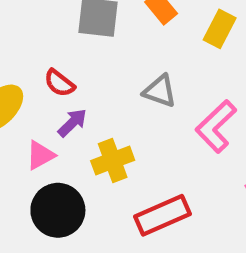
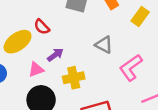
red semicircle: (59, 83) -> (42, 27), moved

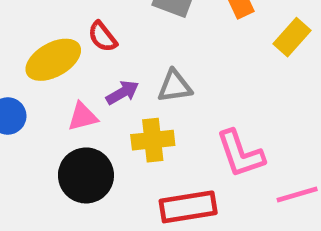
gray triangle: (104, 45) -> (175, 86), moved, turned -42
pink L-shape: (131, 68) -> (240, 154), moved, turned -80

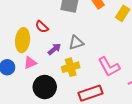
yellow ellipse: (53, 60) -> (23, 40), turned -45
pink triangle: (83, 117) -> (30, 63), moved

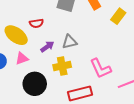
red semicircle: (42, 27) -> (36, 23), turned -56
yellow ellipse: (23, 40) -> (16, 35), turned -65

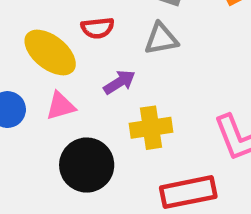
gray triangle: (70, 42) -> (161, 39), moved

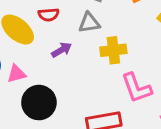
pink triangle: (61, 106) -> (16, 74), moved
yellow cross: (151, 128) -> (113, 50), moved

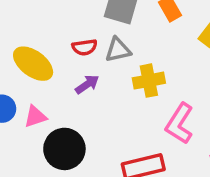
red semicircle: (49, 15) -> (85, 47), moved
pink L-shape: (137, 88) -> (180, 124), turned 56

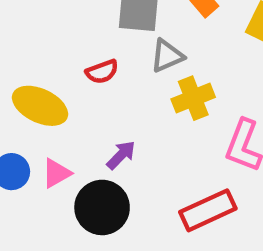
gray triangle: (118, 50) -> (167, 56), moved
purple arrow: (87, 84) -> (121, 155), moved

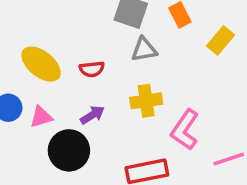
red semicircle: (102, 72) -> (92, 69), moved
yellow cross: (193, 98) -> (146, 101), moved

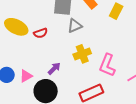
yellow ellipse: (41, 64) -> (16, 27), moved
red semicircle: (92, 69) -> (41, 33), moved

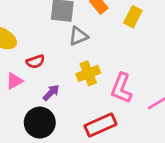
red semicircle: (41, 33) -> (35, 62), moved
pink triangle: (26, 76) -> (14, 81), moved

